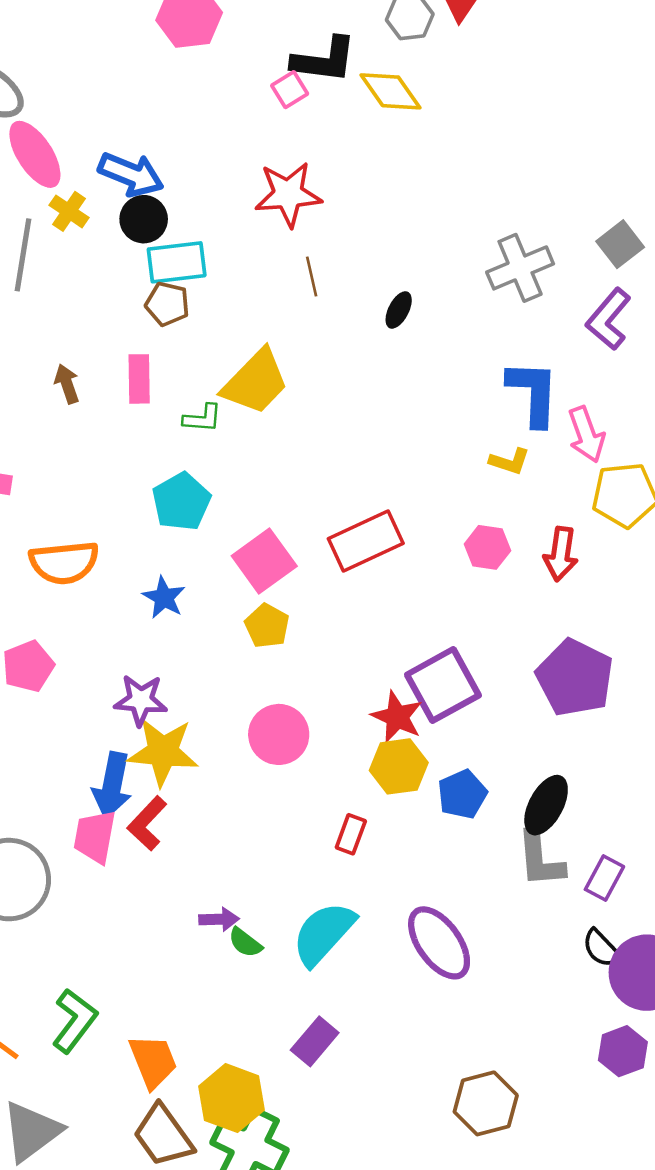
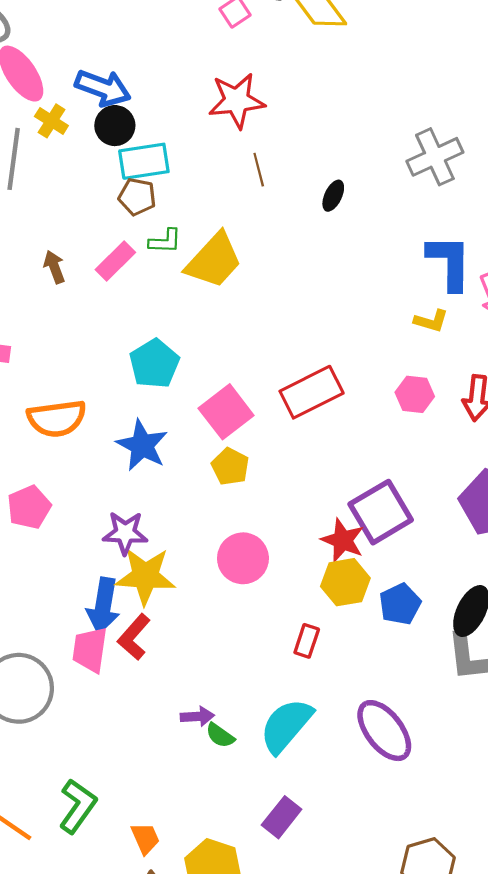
pink rectangle: (139, 379) -> (115, 261), turned 48
green L-shape: (202, 418) -> (165, 241), moved
blue star: (164, 597) -> (142, 445), size x1.4
orange trapezoid: (153, 1061) -> (145, 838), size x0.7

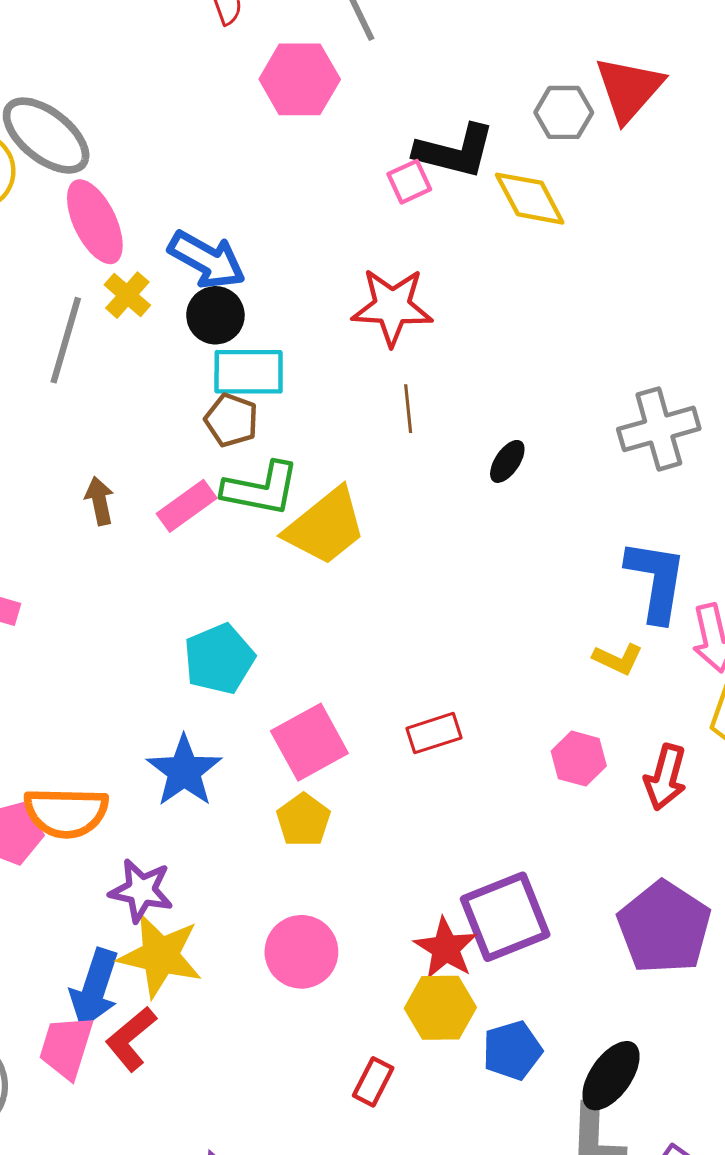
green L-shape: (165, 241) -> (261, 489), size x1.6
red rectangle: (312, 392) -> (434, 733), size x0.6
orange semicircle: (57, 418) -> (66, 812), moved

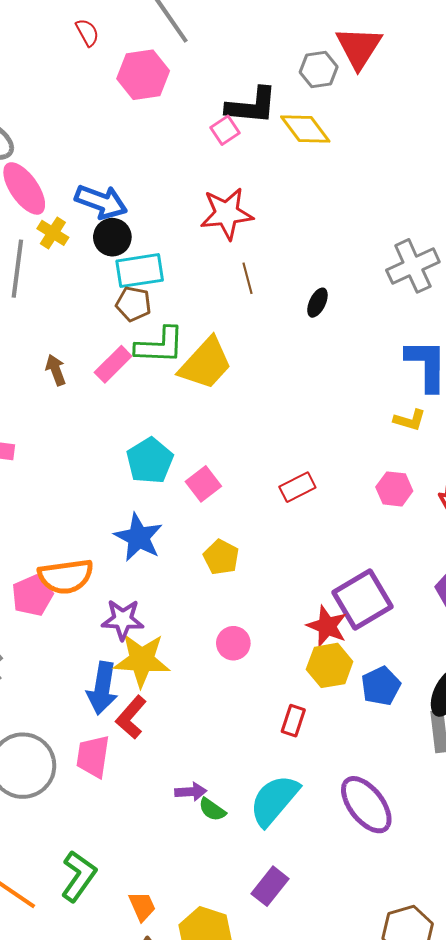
pink square: (309, 742) -> (203, 484), moved, size x0.7
pink circle: (301, 952) -> (233, 643), size x0.7
pink trapezoid: (66, 1047) -> (93, 756), moved

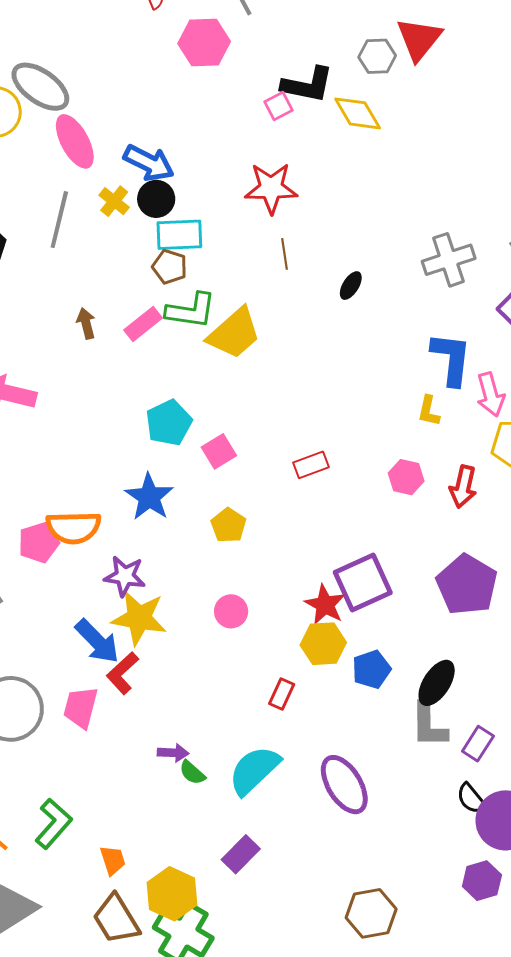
yellow cross: (53, 233) -> (114, 201), moved
yellow L-shape: (410, 420) -> (429, 411), turned 80
blue arrow: (102, 688) -> (97, 641), turned -60

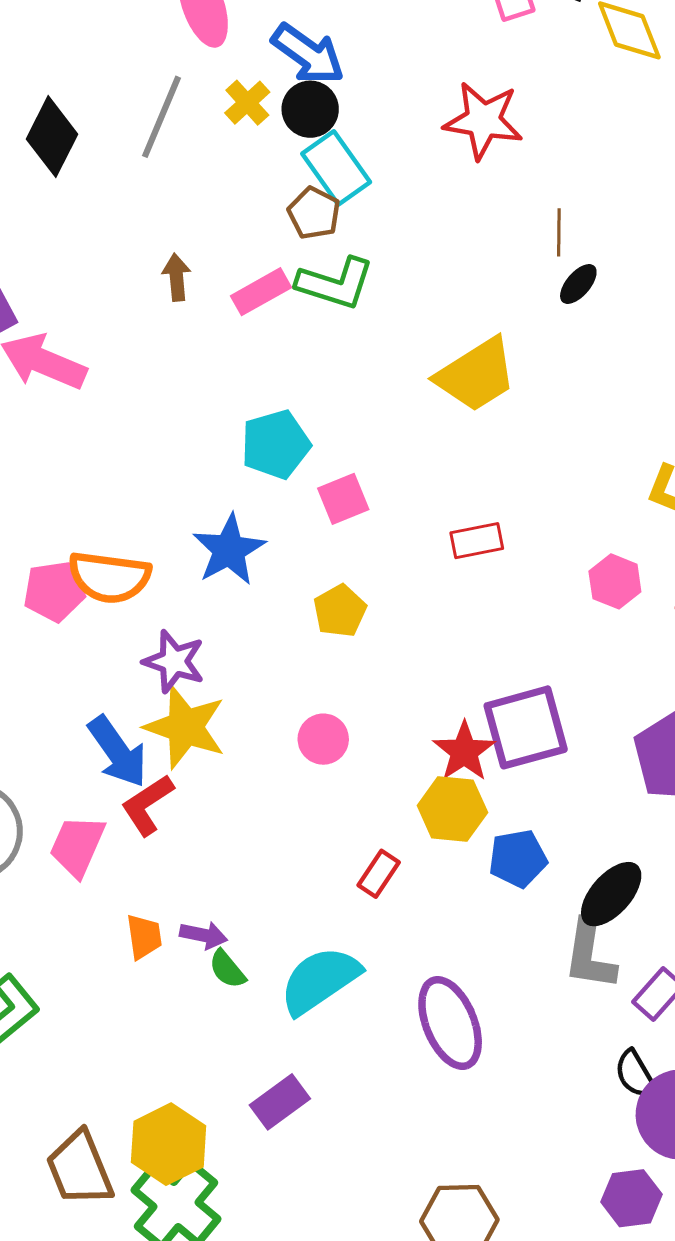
cyan rectangle: (179, 235) -> (336, 168), turned 48
brown line: (285, 254) -> (559, 232), moved
yellow trapezoid: (234, 333) -> (476, 375), moved
orange trapezoid: (113, 860) -> (144, 937), moved

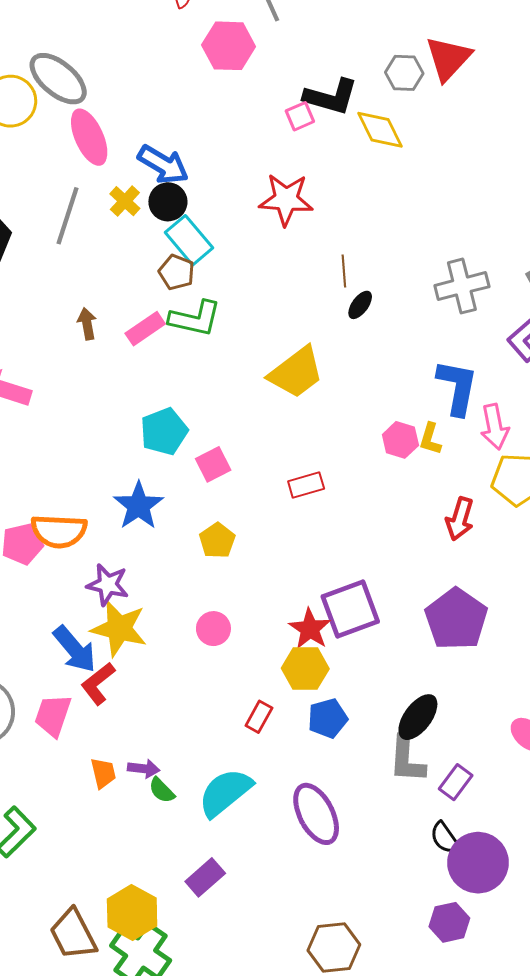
pink hexagon: (615, 581) -> (400, 440), moved
blue pentagon: (518, 859) -> (328, 718), moved

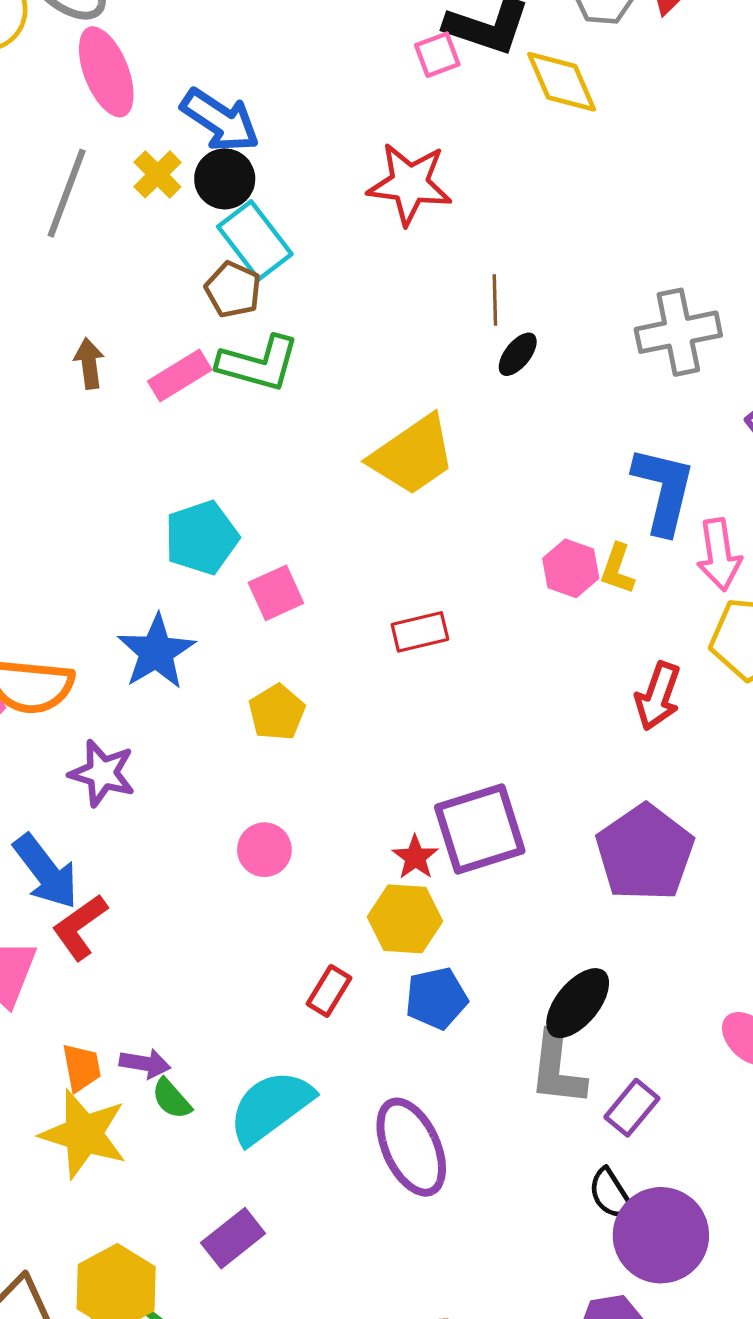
yellow star: (119, 628) -> (84, 1134), moved
red star: (310, 629) -> (415, 857), size x0.7

